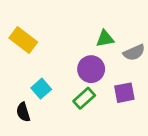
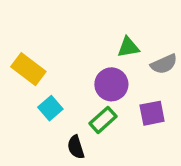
yellow rectangle: (23, 40) -> (28, 69), moved
black semicircle: (23, 112) -> (76, 147), moved

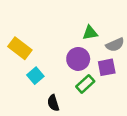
purple square: (152, 113) -> (107, 67), moved
green rectangle: (103, 120) -> (85, 84), moved

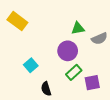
yellow rectangle: (20, 48) -> (17, 21), moved
purple square: (107, 67) -> (92, 83), moved

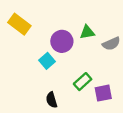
purple circle: (68, 51) -> (62, 41), moved
cyan square: (31, 65) -> (47, 61), moved

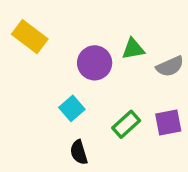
cyan square: (47, 61) -> (72, 108), moved
purple square: (103, 93) -> (168, 122), moved

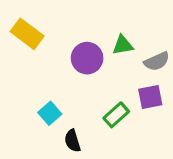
cyan square: (72, 108) -> (50, 113), moved
purple square: (168, 122) -> (150, 97), moved

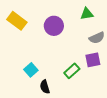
green triangle: (123, 45) -> (87, 14), moved
purple circle: (87, 58) -> (54, 26), moved

